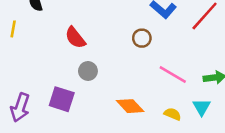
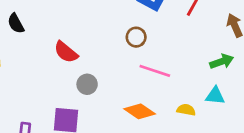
pink line: (173, 75) -> (155, 71), moved
cyan triangle: (202, 107) -> (215, 96), turned -42

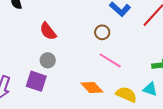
gray circle: (87, 84) -> (48, 60), moved
yellow semicircle: (186, 110) -> (126, 94), size x1.5

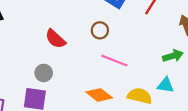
red semicircle: (48, 31) -> (55, 39), moved

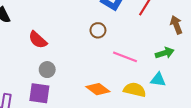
red semicircle: (55, 39) -> (38, 40), moved
pink line: (114, 61) -> (125, 57), moved

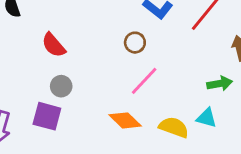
pink line: (125, 57) -> (144, 81), moved, turned -75

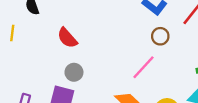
brown circle: (135, 43) -> (160, 36), moved

